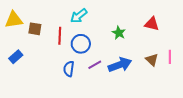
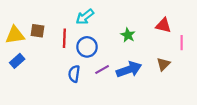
yellow triangle: (14, 20) -> (15, 35), moved
pink line: (170, 57) -> (182, 43), moved
brown triangle: (152, 60) -> (163, 64), turned 32

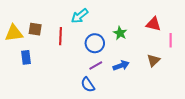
blue circle: (87, 47) -> (95, 43), moved
blue rectangle: (17, 61) -> (26, 57), moved, turned -56
blue arrow: (129, 69) -> (121, 65), size x0.7
blue semicircle: (74, 74) -> (88, 85), moved, turned -42

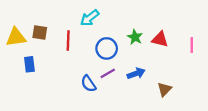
red triangle: (153, 24) -> (160, 39), moved
brown triangle: (153, 60) -> (164, 89), moved
blue semicircle: (88, 85) -> (88, 84), moved

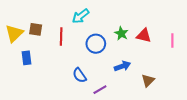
yellow triangle: (16, 37) -> (14, 33), turned -36
purple line: (108, 73) -> (100, 90), moved

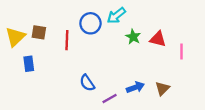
cyan arrow: (81, 16) -> (116, 15), moved
pink line: (172, 41) -> (181, 51), moved
blue circle: (96, 44) -> (90, 23), moved
blue arrow: (122, 66) -> (135, 87), moved

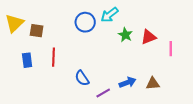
yellow triangle: (15, 37) -> (14, 23), moved
red triangle: (158, 39) -> (149, 37), turned -35
red line: (67, 40) -> (53, 57), moved
brown triangle: (162, 88) -> (153, 83), turned 40

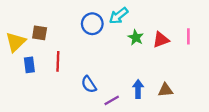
yellow triangle: (14, 23) -> (16, 42), moved
pink line: (171, 49) -> (188, 36), moved
blue arrow: (127, 82) -> (138, 89), turned -70

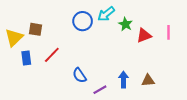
green star: (136, 37) -> (126, 24), moved
red line: (58, 61) -> (52, 55), turned 42

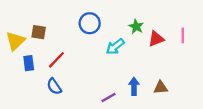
cyan arrow: (106, 14) -> (115, 47), moved
blue semicircle: (79, 75) -> (54, 86), moved

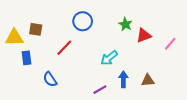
pink line: (183, 35) -> (170, 44), moved, turned 40
yellow triangle: (15, 41) -> (14, 38), turned 42
cyan arrow: (115, 47) -> (109, 58), moved
red line: (56, 60) -> (64, 48), moved

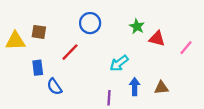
red triangle: (144, 36) -> (157, 39), turned 35
blue rectangle: (27, 58) -> (38, 68), moved
purple line: (100, 90) -> (109, 98), turned -56

